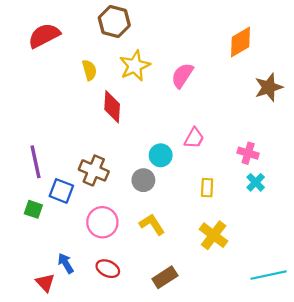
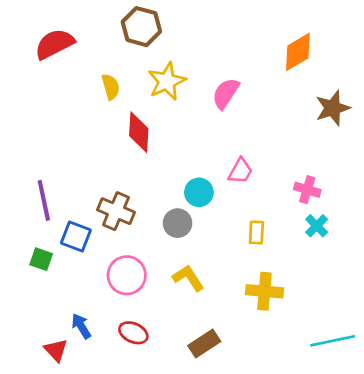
yellow cross: (214, 235) -> (264, 291), turned -32

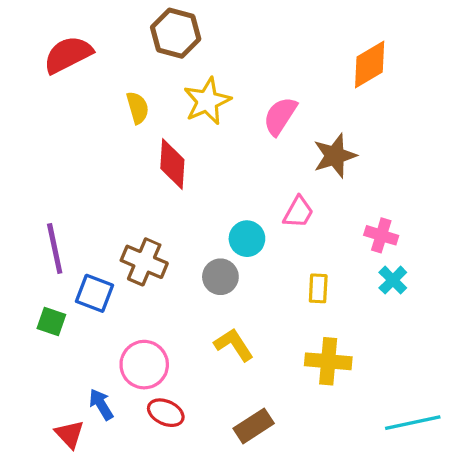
brown star: (333, 108) -> (335, 156), moved
pink circle: (127, 275) -> (144, 365), moved

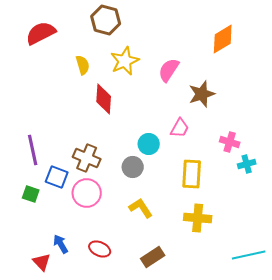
cyan cross: (393, 280) -> (247, 164), moved, turned 30
yellow rectangle: (318, 288) -> (192, 174), size x1.6
pink circle: (144, 365) -> (87, 193), moved

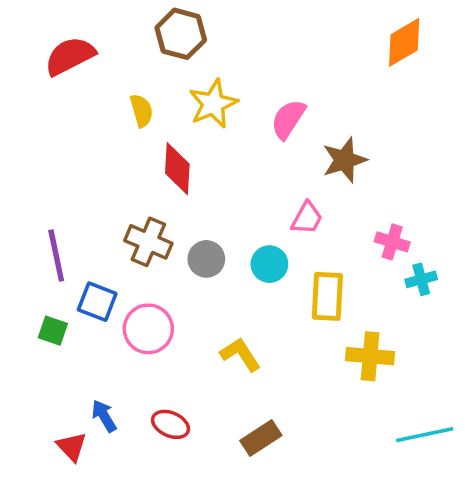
orange diamond: (223, 39) -> (404, 42), moved
cyan circle: (149, 144) -> (269, 264), moved
brown cross: (87, 158) -> (148, 242), moved
gray circle: (133, 167) -> (206, 259), moved
yellow cross: (198, 218) -> (370, 356), moved

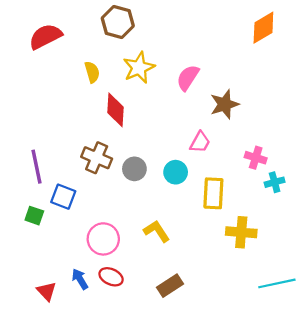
pink circle: (148, 329) -> (103, 239), moved
blue arrow: (104, 416) -> (80, 279), moved

